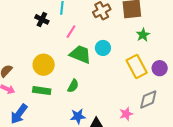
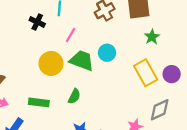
yellow circle: (44, 65) -> (51, 63), moved

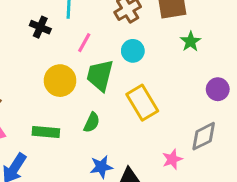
cyan circle: (107, 53) -> (133, 51), moved
green trapezoid: (82, 60) -> (100, 75), turned -95
yellow rectangle: (146, 73) -> (142, 103), moved

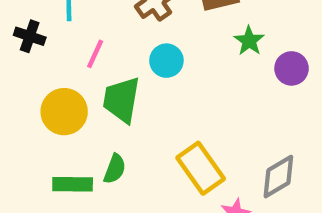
purple circle: (218, 89) -> (292, 68), moved
yellow rectangle: (142, 103) -> (201, 168), moved
green rectangle: (46, 132) -> (73, 184), moved

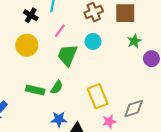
yellow circle: (64, 112) -> (27, 45), moved

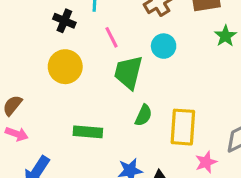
pink line: (60, 31) -> (112, 37), turned -56
green semicircle: (57, 87) -> (144, 115), moved
yellow rectangle: (98, 96) -> (183, 127), turned 35

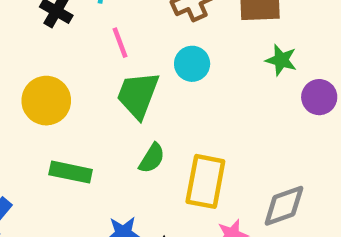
green star: (225, 36) -> (281, 60), turned -30
yellow circle: (65, 67) -> (46, 101), moved

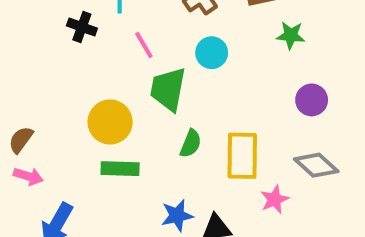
purple circle: (319, 97) -> (312, 100), moved
yellow circle: (46, 101) -> (110, 122), moved
gray diamond: (284, 206) -> (316, 165), turned 72

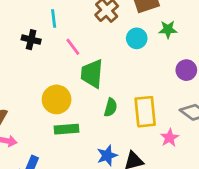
cyan circle: (212, 53) -> (137, 38), moved

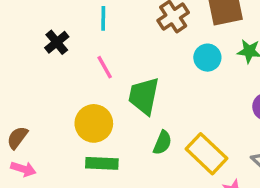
black cross: (31, 40) -> (57, 42), moved, turned 30
pink line: (73, 47) -> (105, 67), moved
yellow rectangle: (145, 112) -> (206, 154), turned -48

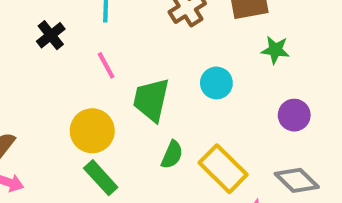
cyan circle: (207, 58) -> (216, 83), moved
green rectangle: (102, 163) -> (101, 178), turned 44

